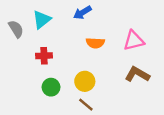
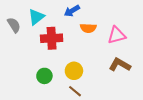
orange semicircle: (95, 43) -> (88, 28), moved
red cross: (44, 56) -> (52, 38), moved, size x1.5

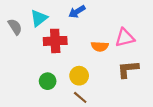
orange semicircle: (88, 28) -> (100, 46), moved
brown L-shape: (120, 65) -> (128, 69), turned -35

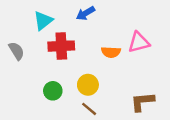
gray semicircle: (15, 27) -> (16, 51), moved
brown L-shape: (128, 69) -> (142, 102), moved

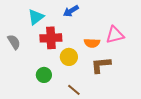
yellow circle: (88, 85) -> (69, 57), moved
brown L-shape: (142, 102) -> (101, 65), moved

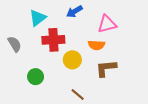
pink triangle: (115, 35) -> (107, 24), moved
green circle: (44, 75) -> (36, 77), moved

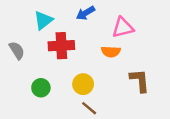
yellow circle: (72, 60) -> (83, 84), moved
brown L-shape: (106, 68) -> (140, 81), moved, turned 90

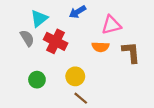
red cross: (61, 46) -> (56, 41), turned 30
gray semicircle: (17, 50) -> (27, 38), moved
brown L-shape: (140, 81) -> (131, 52), moved

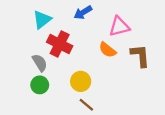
gray semicircle: (27, 38) -> (40, 63), moved
orange semicircle: (100, 47) -> (108, 50), turned 35

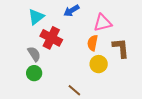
orange semicircle: (108, 50) -> (93, 43), turned 63
yellow circle: (81, 81) -> (99, 64), moved

